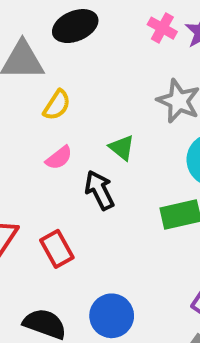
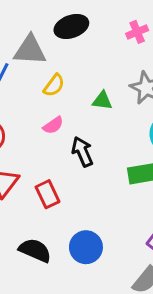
pink cross: (162, 28) -> (137, 32), turned 35
green triangle: (122, 148) -> (102, 101), moved, turned -35

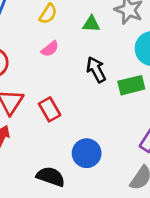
black arrow: (82, 152) -> (96, 70), moved
black semicircle: (35, 250) -> (51, 177), moved

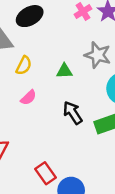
red rectangle: (50, 109) -> (45, 173), moved

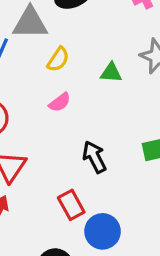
black arrow: (73, 113) -> (94, 157), moved

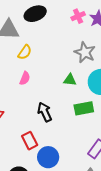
green triangle: (111, 73) -> (70, 80), moved
pink semicircle: (60, 102) -> (25, 78), turned -32

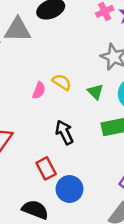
yellow semicircle: (25, 52) -> (62, 82), moved, turned -91
green triangle: (70, 80) -> (95, 92), turned 40

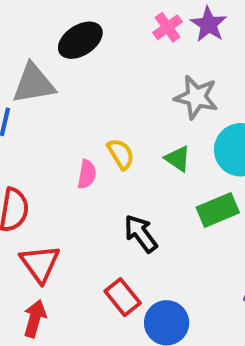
yellow semicircle: (62, 82) -> (121, 154), turned 36

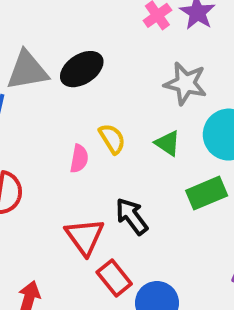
black ellipse: (80, 40) -> (82, 69), moved
red triangle: (40, 264) -> (85, 237), moved

